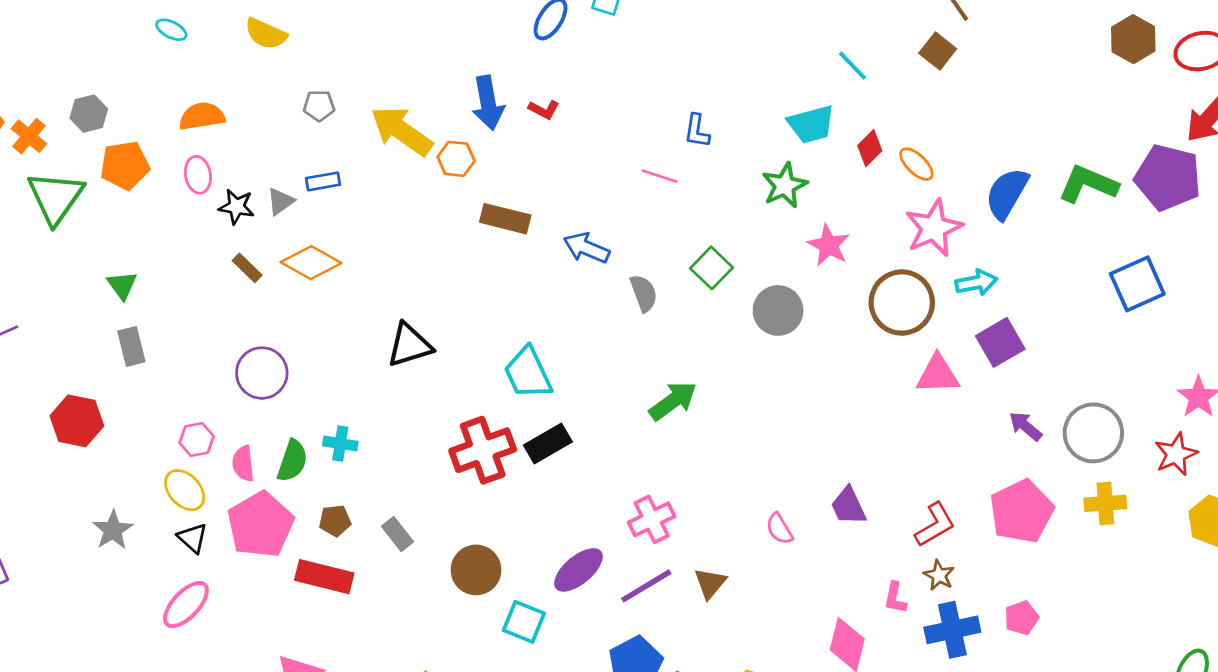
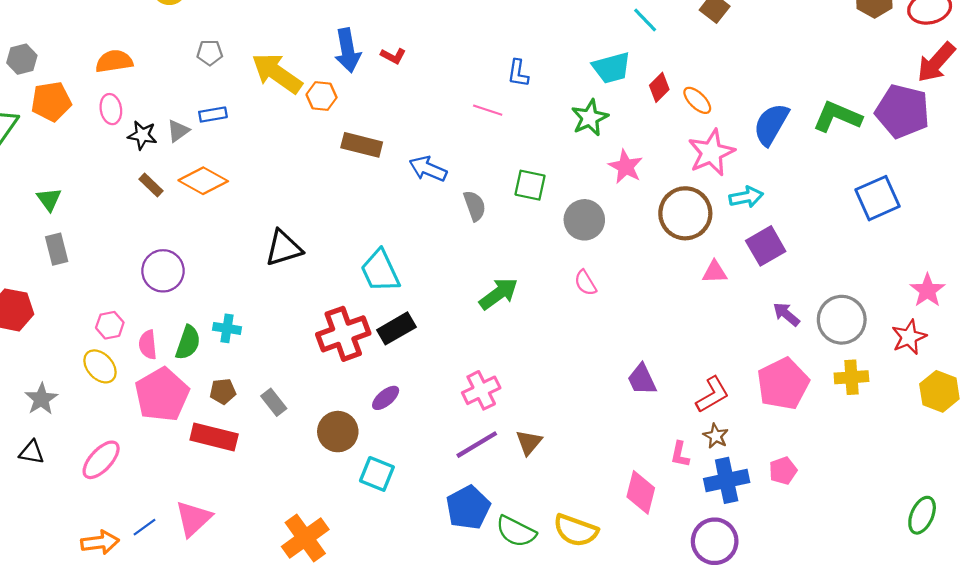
green square: (712, 268) -> (530, 185), turned -32
pink triangle: (938, 374) -> (715, 272), size x0.7
pink semicircle: (779, 529) -> (585, 283), moved
black triangle: (193, 538) -> (32, 452), moved, turned -32
purple ellipse: (578, 570) -> (386, 398), moved, size x0.7

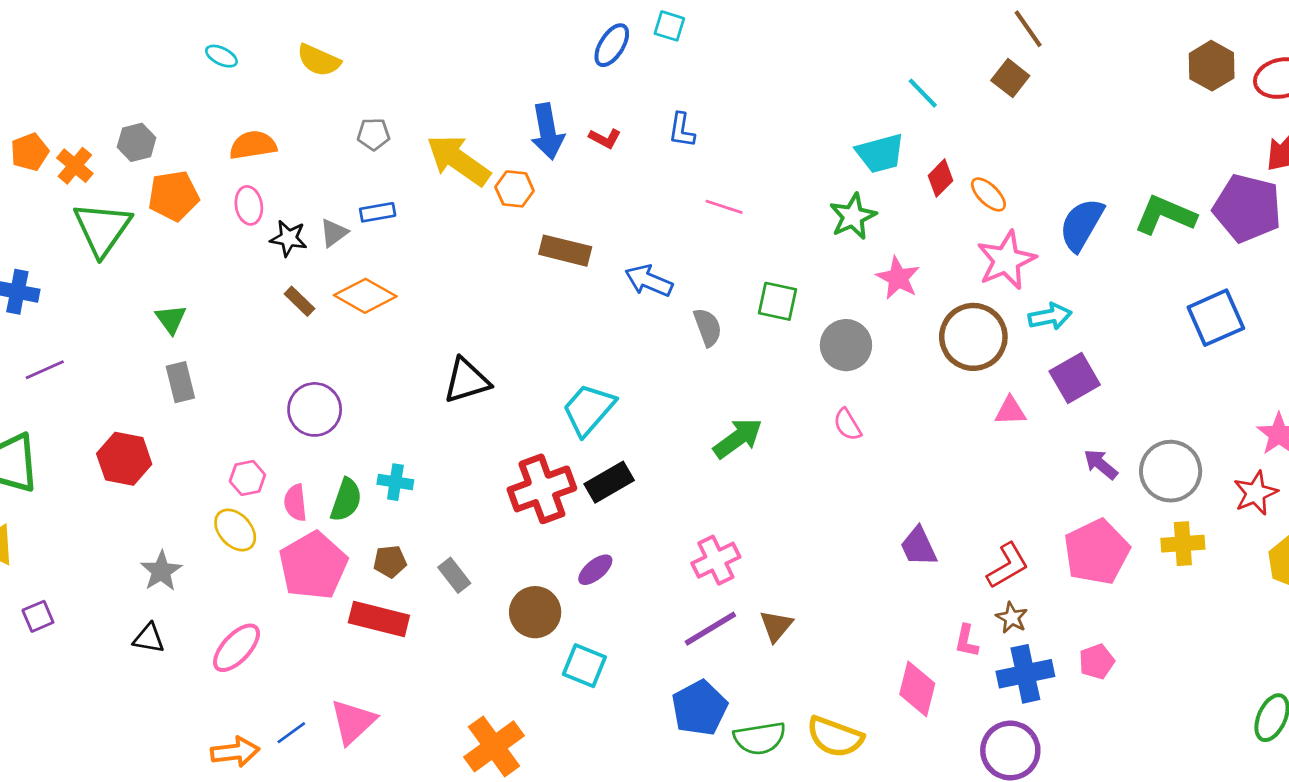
blue L-shape: (518, 73) -> (682, 130), moved
cyan trapezoid: (380, 271) -> (588, 409), turned 66
green semicircle: (516, 531) -> (760, 738), turned -36

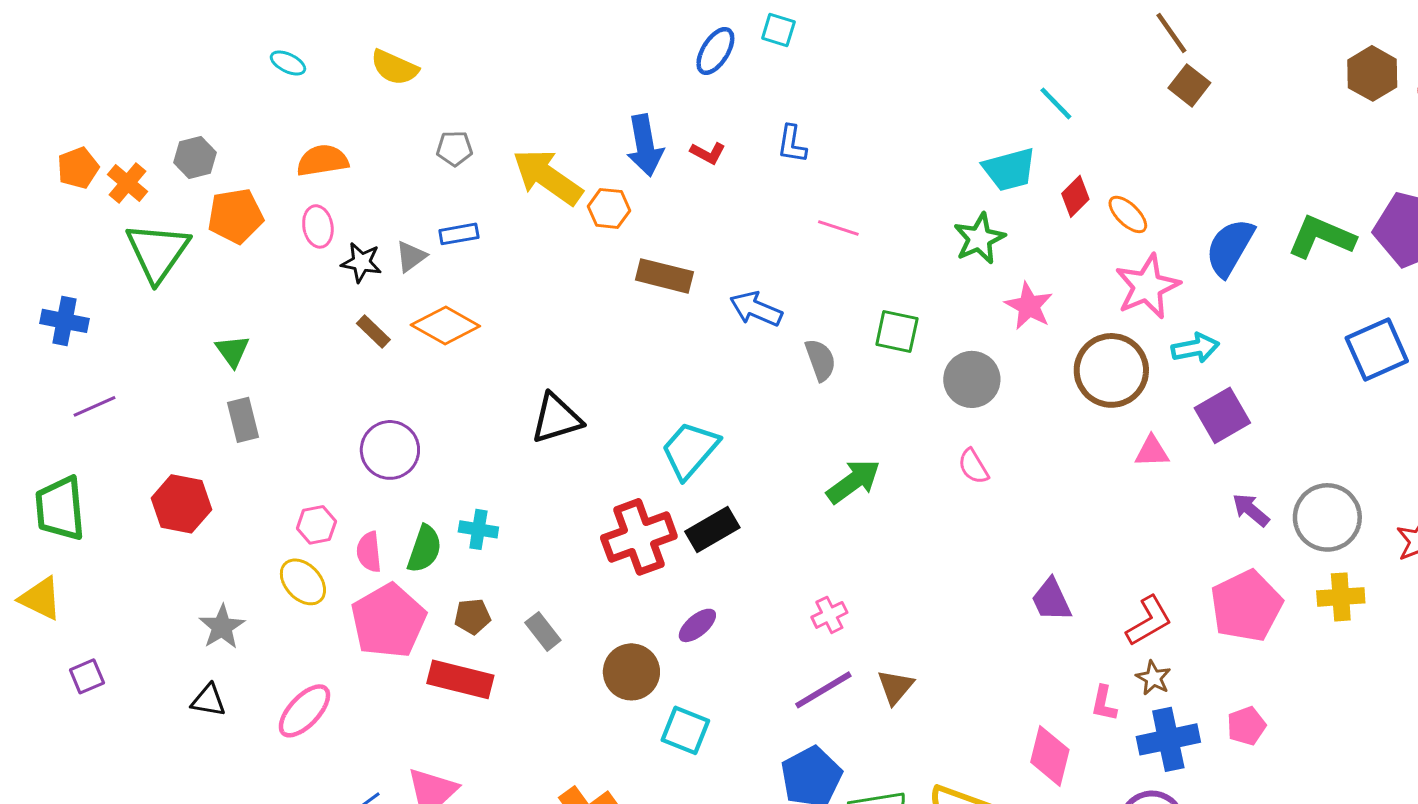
brown square: (1010, 78) -> (1189, 85), moved
pink cross: (716, 560) -> (829, 615), size x0.7

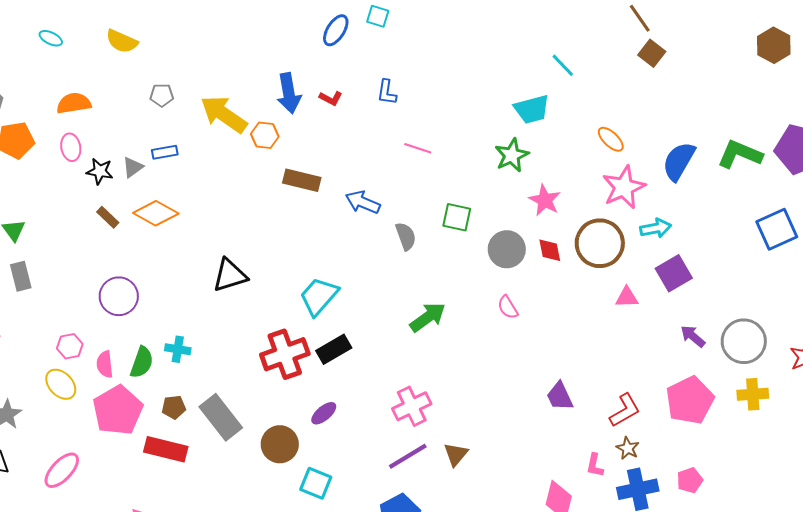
red diamond: (1075, 196) -> (550, 250), moved, turned -56
pink cross: (829, 615) -> (412, 406), size x1.6
gray rectangle: (543, 631) -> (221, 417), size x1.8

